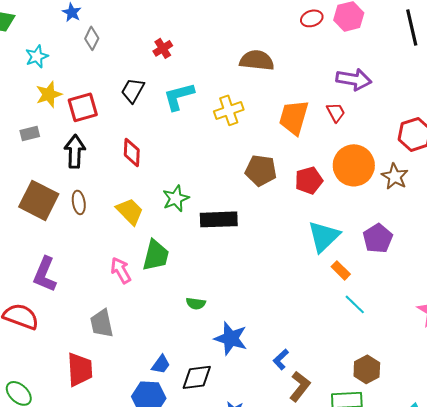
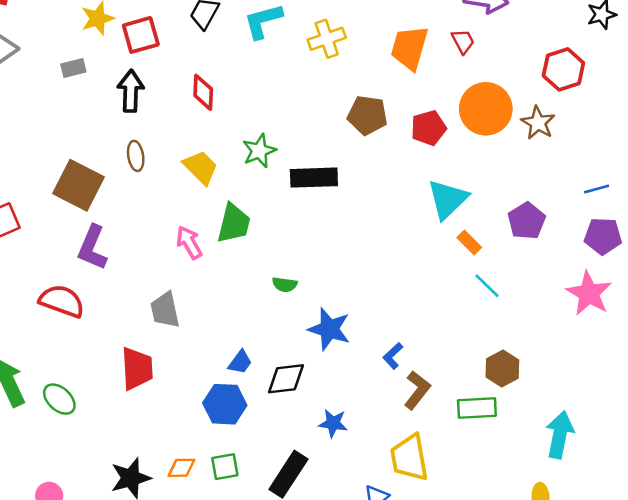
brown square: (39, 200) -> (78, 185), moved
purple pentagon: (378, 238) -> (527, 221), moved

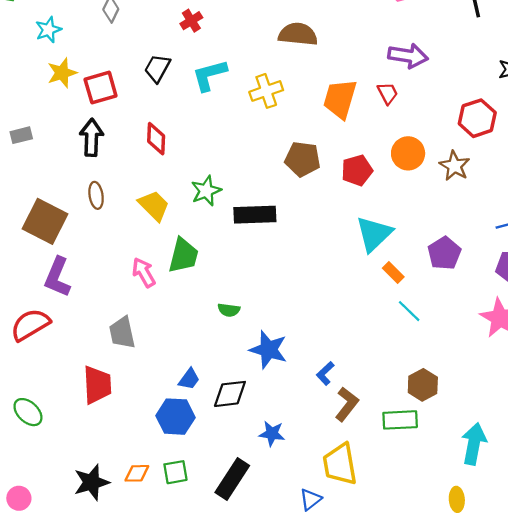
gray rectangle: (73, 68) -> (21, 135), moved
orange circle: (486, 109) -> (408, 153), size x0.7
red semicircle: (62, 301) -> (30, 325), turned -51

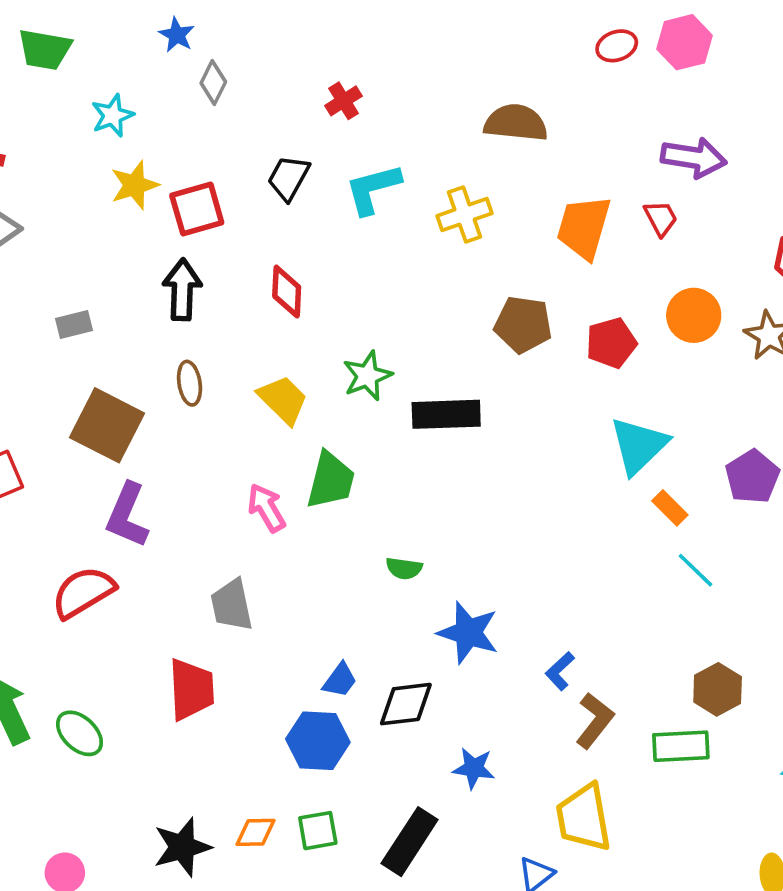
gray rectangle: (21, 135) -> (74, 325), moved

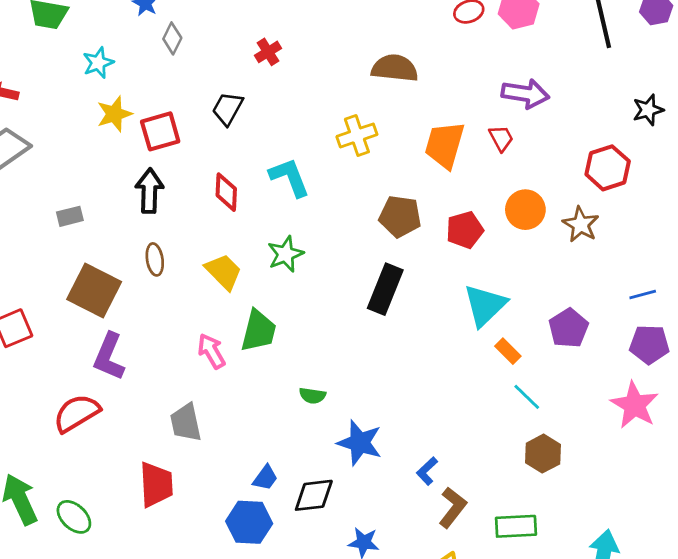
cyan L-shape: (373, 189) -> (290, 177), moved, turned 84
black rectangle: (446, 414) -> (385, 289), moved, turned -66
brown hexagon: (718, 689) -> (543, 454), moved

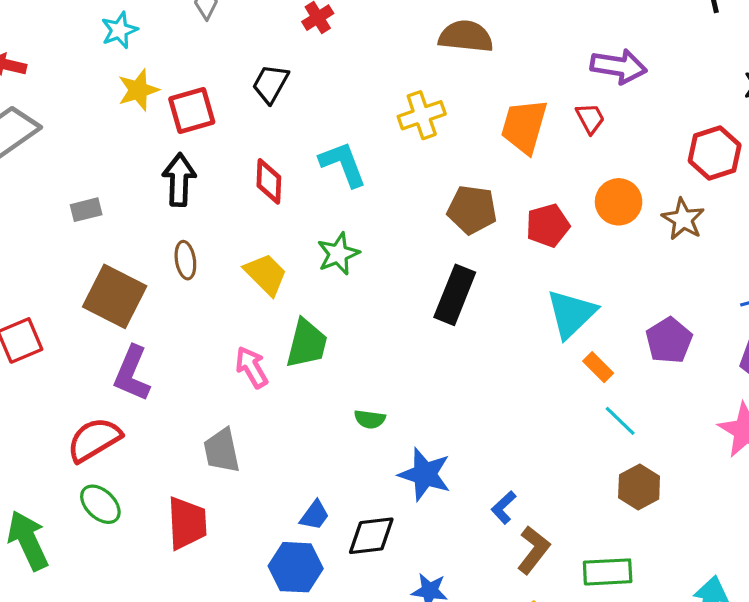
green ellipse: (74, 517) -> (100, 504), moved

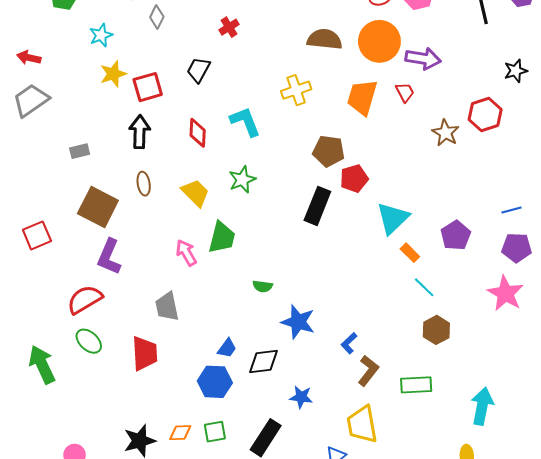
orange circle: (619, 202) -> (379, 41), moved, size x1.4
brown star: (683, 219) -> (445, 133), moved
red pentagon: (548, 225) -> (354, 179), moved

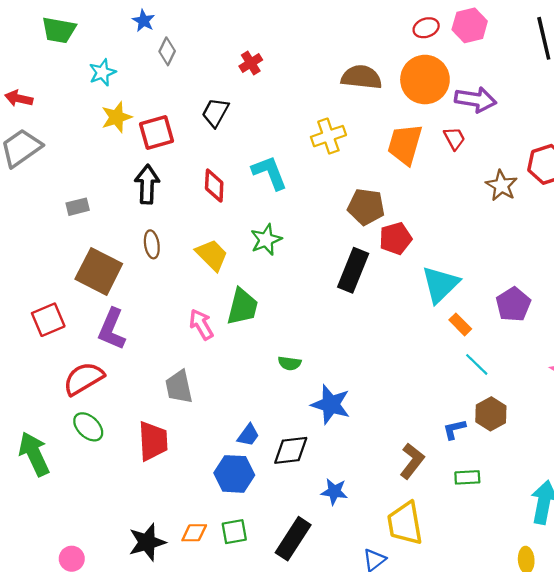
red square: (37, 235) -> (48, 320), moved
blue L-shape: (349, 343) -> (454, 429), moved, turned 30
green rectangle: (416, 385) -> (467, 477), size x0.7

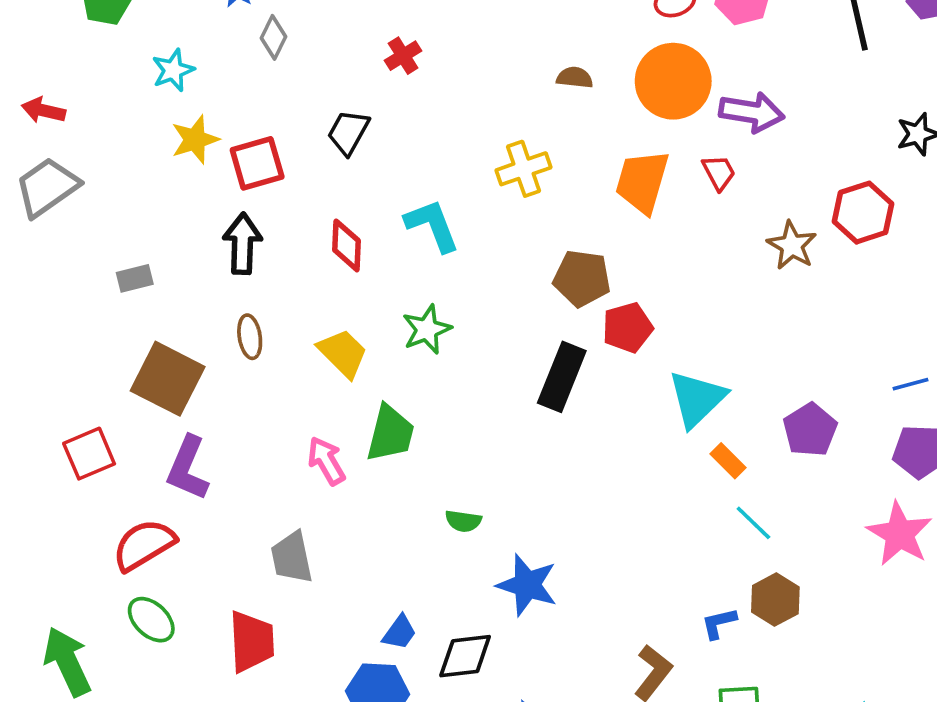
brown semicircle: (361, 77) -> (575, 78), size x0.6

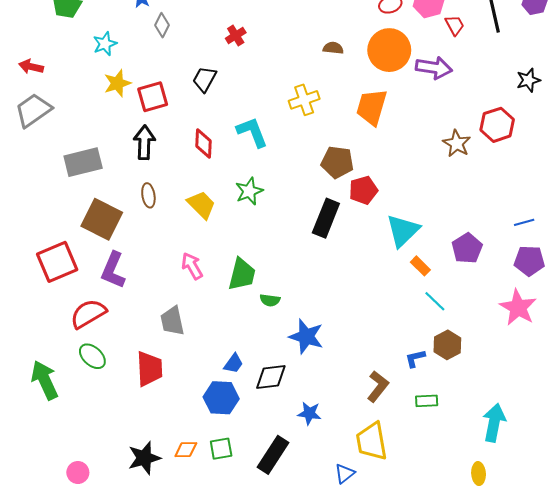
red trapezoid: (719, 172) -> (455, 25), moved
gray rectangle: (135, 278) -> (83, 162), size x1.8
green trapezoid: (390, 433) -> (242, 274), moved
red square: (89, 454) -> (57, 262), size x1.4

